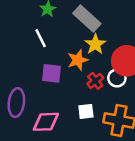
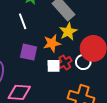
white square: (86, 111) -> (54, 66), moved

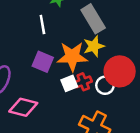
orange star: (52, 43) -> (72, 57), size x1.4
white square: (54, 66) -> (69, 83), turned -32

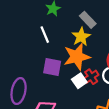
gray rectangle: (93, 19) -> (88, 20), size x0.7
yellow star: (94, 46) -> (81, 37), moved

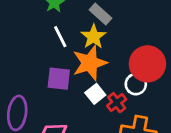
white line: (45, 35) -> (60, 37), moved
red cross: (91, 77) -> (117, 103), moved

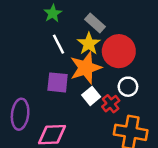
red circle: (147, 64) -> (119, 51), moved

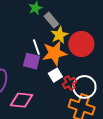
gray rectangle: (95, 23) -> (51, 20), moved
white line: (59, 44) -> (36, 47), moved
white circle: (128, 87) -> (84, 87), moved, size x1.5

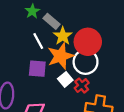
white line: (36, 47) -> (38, 41), moved
white circle: (84, 87) -> (86, 62), moved

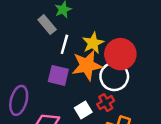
gray rectangle: (52, 21) -> (47, 25), moved
white line: (38, 41) -> (64, 44), turned 35
white square: (65, 79) -> (83, 110), moved

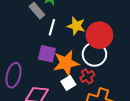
yellow star: (93, 43) -> (76, 26), turned -30
orange star: (87, 65) -> (66, 63), moved

